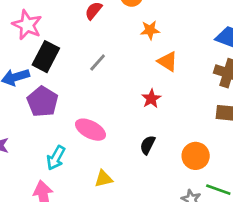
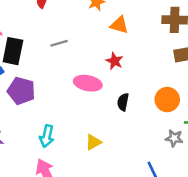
gray line: (98, 62) -> (59, 43), turned 48
pink ellipse: (90, 130) -> (88, 83), moved

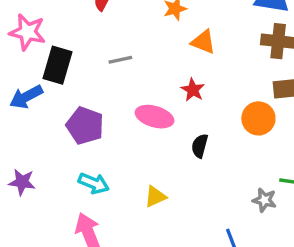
purple pentagon: (21, 91) -> (85, 126), moved
orange circle: (167, 100) -> (258, 118), moved
cyan arrow: (47, 136) -> (94, 183), turned -85

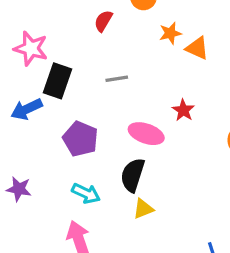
orange triangle: (203, 42) -> (197, 48), moved
black semicircle: (200, 146) -> (133, 175), moved, size x1.5

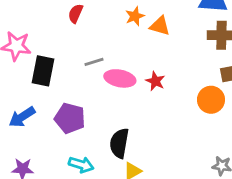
blue arrow: (27, 109) -> (22, 117), moved
pink ellipse: (146, 134) -> (120, 78), moved

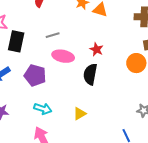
pink ellipse: (120, 78) -> (63, 56), moved
black semicircle: (119, 143) -> (90, 74), moved

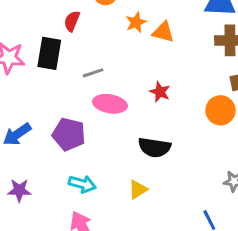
black rectangle: (16, 41) -> (49, 53), moved
black semicircle: (90, 74) -> (154, 147), moved, turned -90

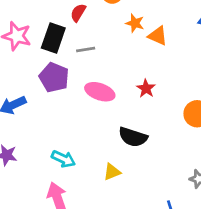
orange star: (136, 22) -> (135, 23), turned 30
gray line: (93, 73) -> (86, 49), moved
purple pentagon: (69, 134) -> (54, 77), moved

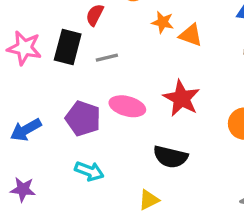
purple pentagon: (54, 77) -> (83, 118), moved
red star: (146, 88) -> (181, 98), size x1.6
cyan arrow: (63, 159) -> (89, 171), moved

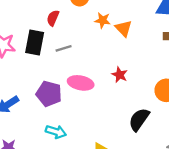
orange triangle: (191, 35) -> (124, 28), turned 30
red star: (181, 98) -> (120, 75), size x0.6
black semicircle: (170, 157) -> (139, 119), moved, turned 115

